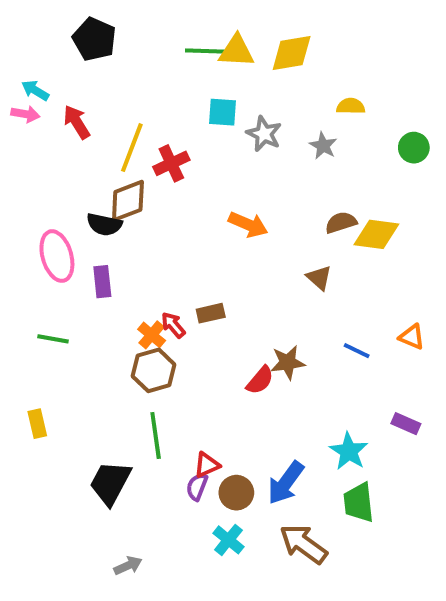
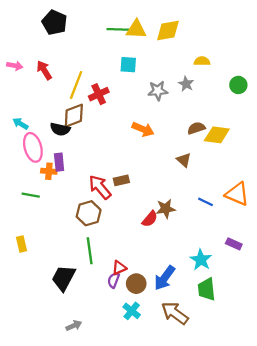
cyan arrow: (35, 90) -> (20, 124), moved
gray star: (264, 134) -> (158, 91), moved, turned -30
red arrow: (173, 325) -> (100, 187), size x1.6
orange cross: (152, 335) -> (49, 171), moved, turned -35
orange triangle: (412, 337) -> (237, 194), size x1.6

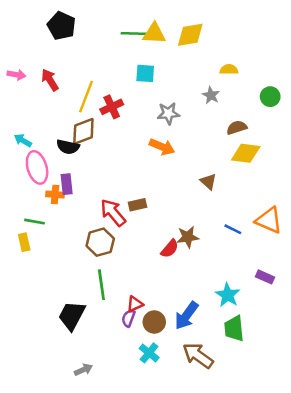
gray star: (158, 91) -> (168, 113), moved
brown semicircle: (196, 128) -> (237, 128), moved
yellow rectangle: (22, 244) -> (24, 242), moved

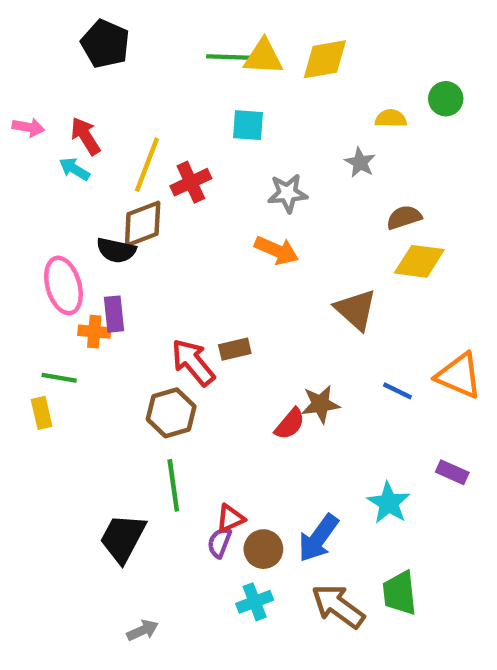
green circle: (270, 97) -> (446, 99), moved
cyan arrow: (23, 140) -> (74, 169), moved
brown triangle: (208, 182) -> (356, 310), size x1.5
green trapezoid: (234, 328) -> (400, 593), moved
cyan cross: (149, 353) -> (255, 602), turned 30

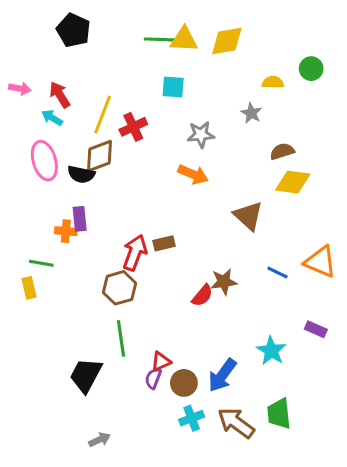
pink ellipse: (63, 285) -> (44, 161), moved
red arrow: (193, 362) -> (135, 253), turned 60
cyan cross: (255, 602) -> (192, 418), moved

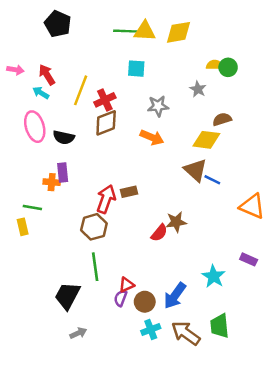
green circle: (311, 69) -> (228, 67), moved
brown diamond: (100, 156) -> (106, 123), moved
yellow diamond: (293, 182) -> (206, 140), moved
blue line: (277, 273) -> (212, 180), moved
gray arrow: (100, 440) -> (78, 333), moved

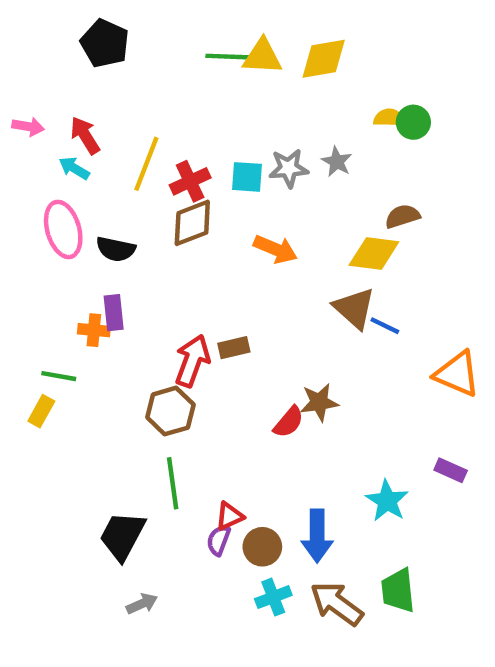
cyan square: (136, 69) -> (247, 177), moved
gray star: (198, 89) -> (337, 162), moved
gray star: (158, 106) -> (289, 168), moved
yellow rectangle: (23, 227) -> (41, 411), turned 42
blue arrow: (175, 296) -> (317, 536), turned -36

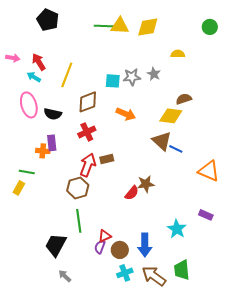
green circle: (413, 122) -> (210, 27), moved
red cross: (190, 181) -> (87, 132), moved
gray arrow: (142, 604) -> (65, 276), turned -112

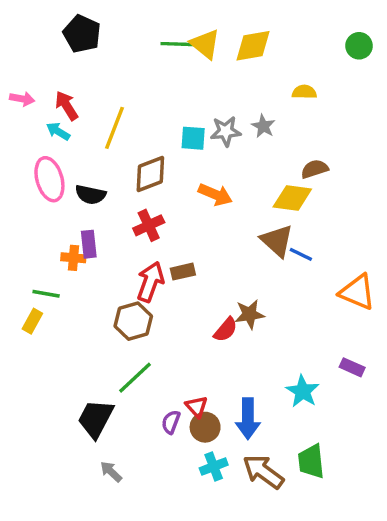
yellow triangle: (120, 26) -> (205, 44), turned 36
green line: (79, 221) -> (135, 378), turned 55
red triangle: (105, 236) -> (197, 407), moved, turned -48

